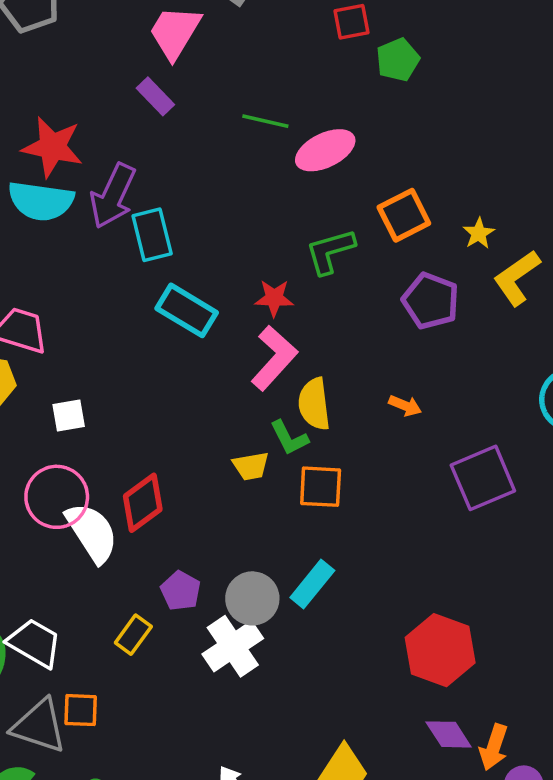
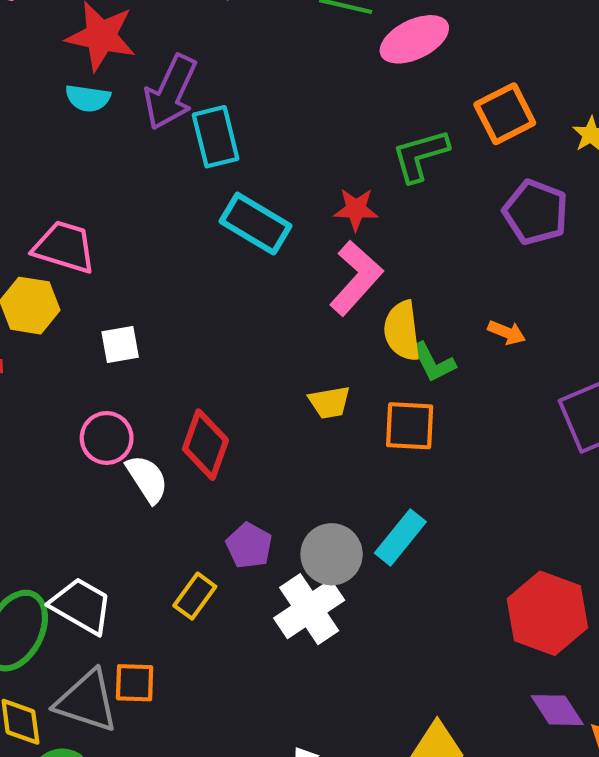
cyan semicircle: (41, 201) -> (88, 98), size x0.6
green L-shape: (289, 438) -> (433, 362), moved
pink circle: (57, 497) -> (107, 438), size x0.7
red diamond: (143, 503) -> (205, 445), turned -34
white semicircle: (92, 533) -> (147, 479), size x0.7

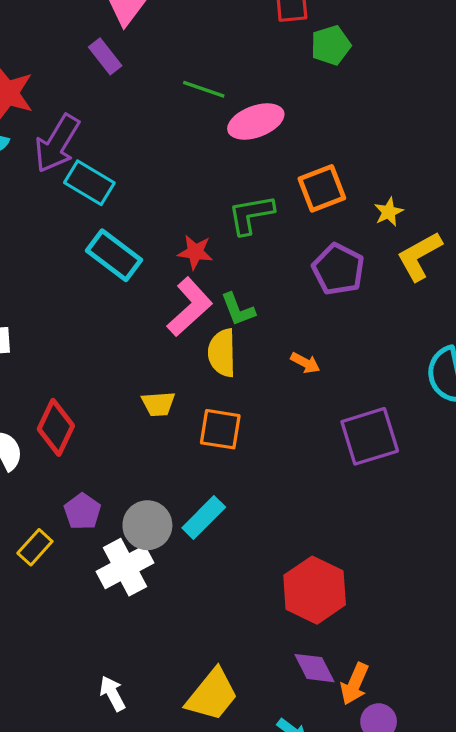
cyan rectangle: (216, 137) -> (89, 183), turned -51
green L-shape: (433, 362) -> (238, 309), moved

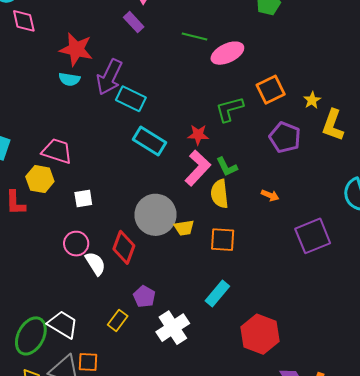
yellow L-shape: (419, 256) -> (333, 125), turned -36
gray circle: (147, 525) -> (155, 215), moved, size x1.4
red hexagon: (315, 590) -> (260, 334), moved

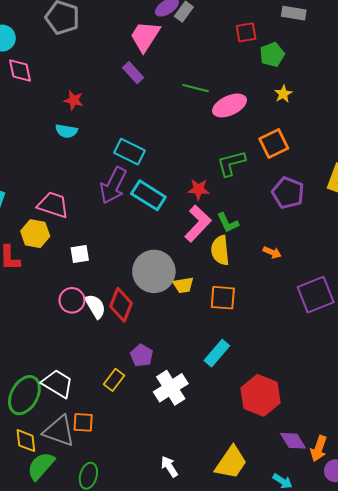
red star: (76, 49) -> (74, 100), size x0.6
purple arrow: (109, 77) -> (113, 185), moved
yellow star: (312, 100) -> (283, 94), moved
white semicircle: (95, 264) -> (95, 306), moved

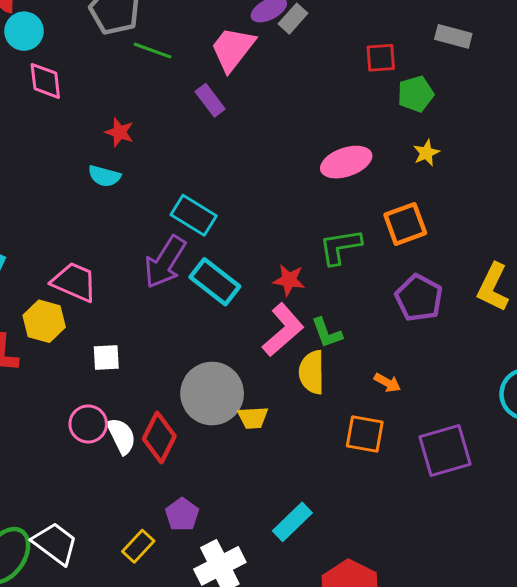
green line: (196, 88) -> (153, 51), moved
orange square: (223, 298) -> (365, 434), moved

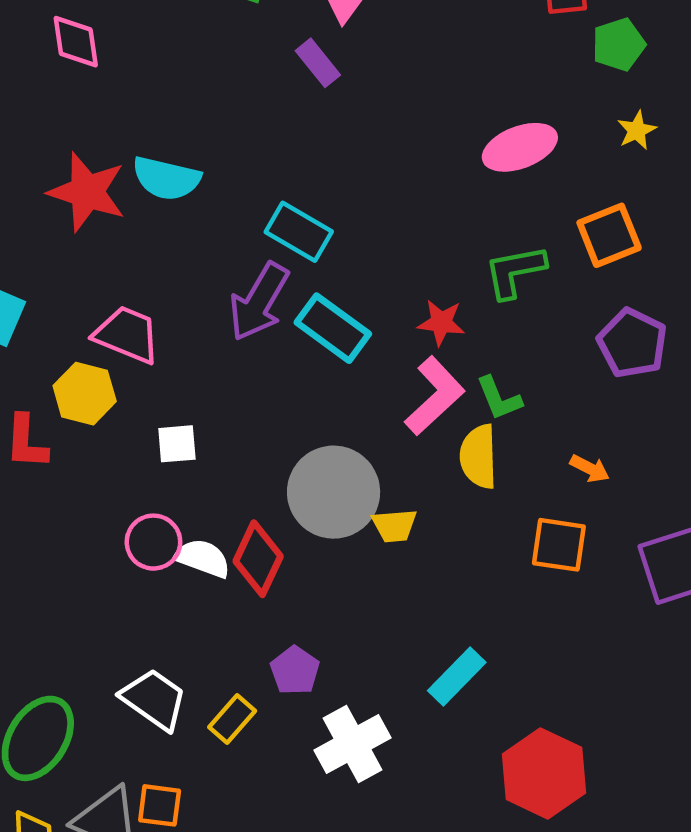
red star: (119, 132) -> (87, 192), moved, size x1.8
cyan semicircle: (104, 176) -> (166, 178), size x1.4
white semicircle: (121, 436) -> (203, 558), turned -42
white trapezoid: (55, 543) -> (154, 699), moved

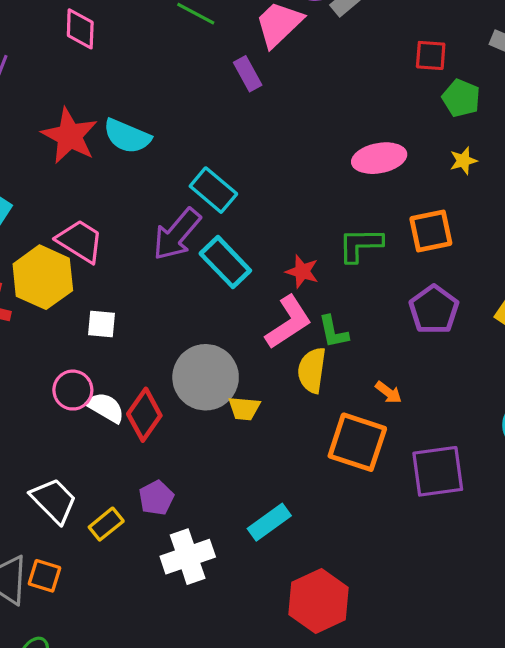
green pentagon: (619, 45) -> (461, 98), turned 30
yellow hexagon: (85, 394) -> (43, 277), size x1.4
orange square: (559, 545) -> (357, 442), size x1.4

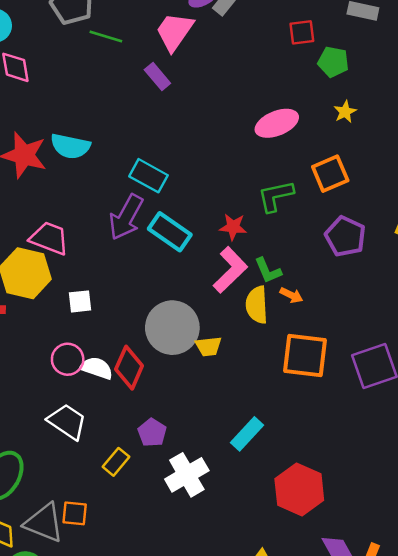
orange arrow: (388, 392) -> (291, 295), moved
white trapezoid: (54, 501) -> (67, 422), moved

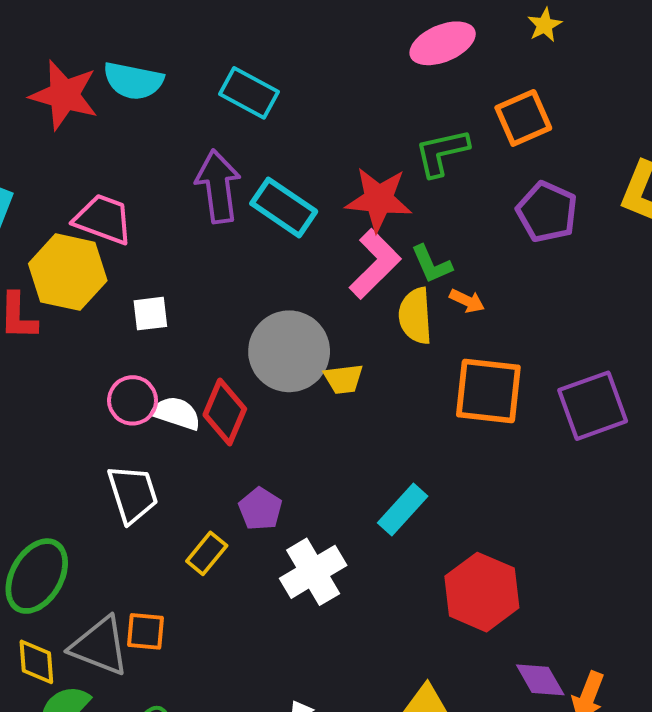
cyan rectangle: (149, 176) -> (249, 93), moved
purple arrow: (126, 217) -> (218, 186), turned 144
red star: (233, 227) -> (379, 199), size x1.6
white trapezoid: (67, 422) -> (133, 494), turned 39

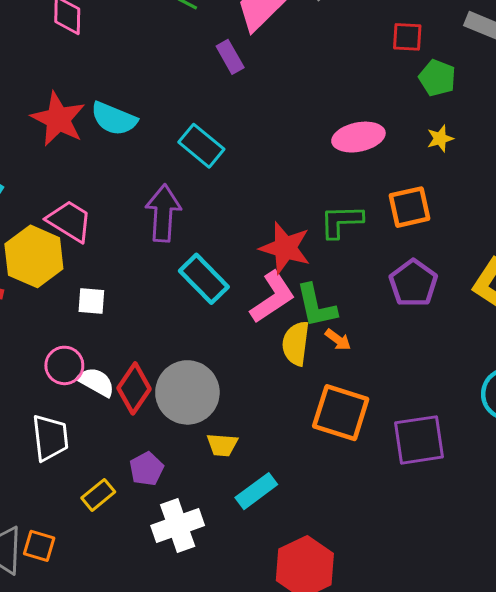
cyan rectangle: (284, 207) -> (204, 279), moved
green L-shape: (432, 264) -> (316, 306), size x1.4
gray circle: (289, 351) -> (187, 392), moved
yellow trapezoid: (343, 379) -> (222, 445), moved

